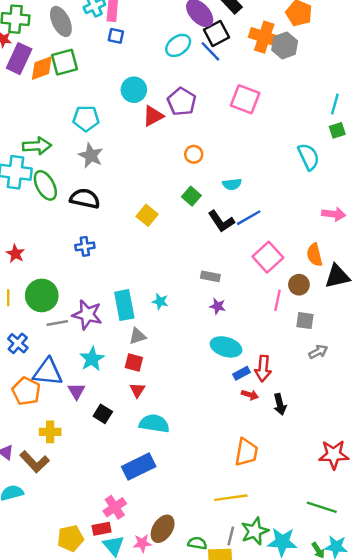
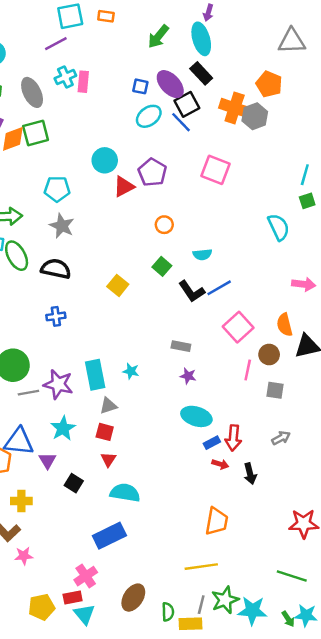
blue square: (116, 36) -> (140, 86), moved
gray arrow: (318, 352) -> (281, 438), moved
pink star: (142, 543) -> (24, 556), moved
green semicircle: (197, 543) -> (168, 612), turned 78

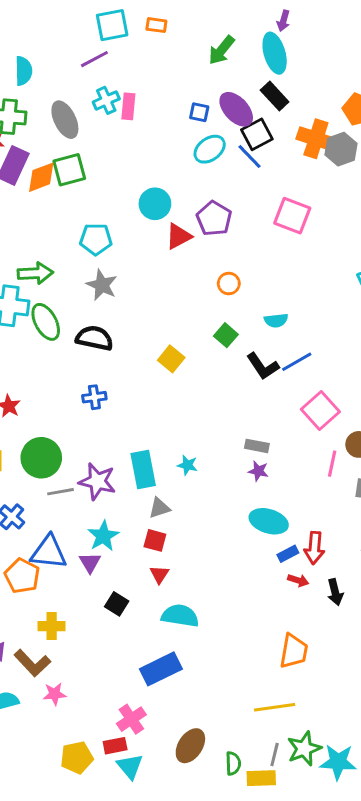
gray rectangle: (181, 346) -> (257, 446), moved
purple triangle: (48, 461) -> (90, 563), moved

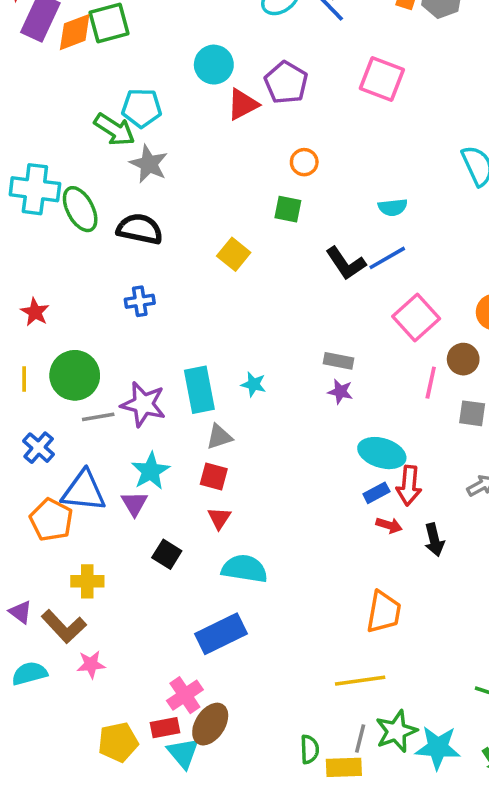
green arrow: (35, 273) -> (114, 130), moved, turned 36
cyan semicircle: (276, 320) -> (393, 207), moved
green square: (226, 335) -> (288, 209), moved, turned -30
cyan ellipse: (269, 521) -> (382, 453), moved
brown ellipse: (190, 746) -> (210, 724), moved

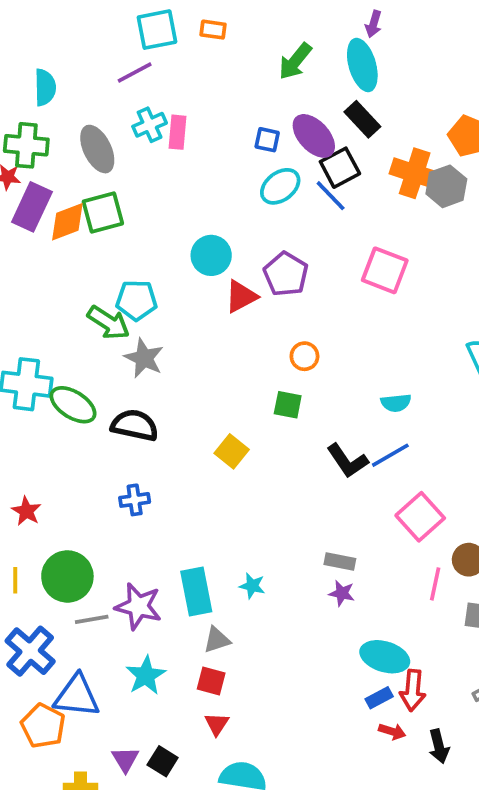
green ellipse: (80, 209) -> (73, 405), turned -30
blue cross: (39, 448) -> (30, 651), size x1.5
purple triangle: (134, 504) -> (125, 759), moved

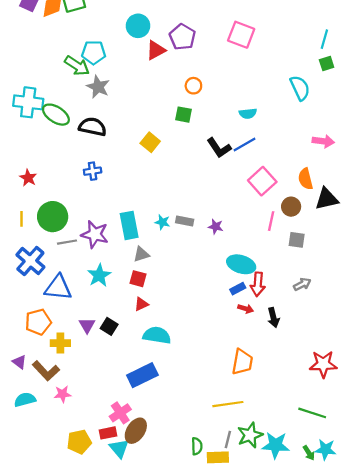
gray rectangle: (340, 562) -> (185, 221), moved
red triangle: (217, 724) -> (141, 304), turned 32
orange pentagon: (43, 726) -> (38, 322), moved, turned 30

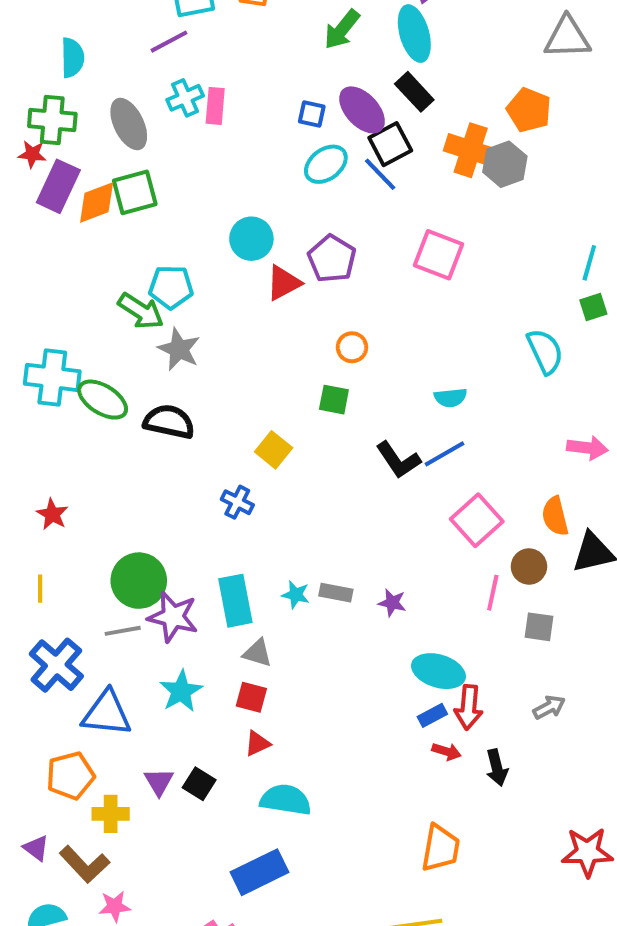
blue cross: (93, 171) -> (237, 502), moved, turned 35
green circle: (53, 217) -> (139, 581), moved
gray triangle: (141, 254) -> (257, 653), turned 35

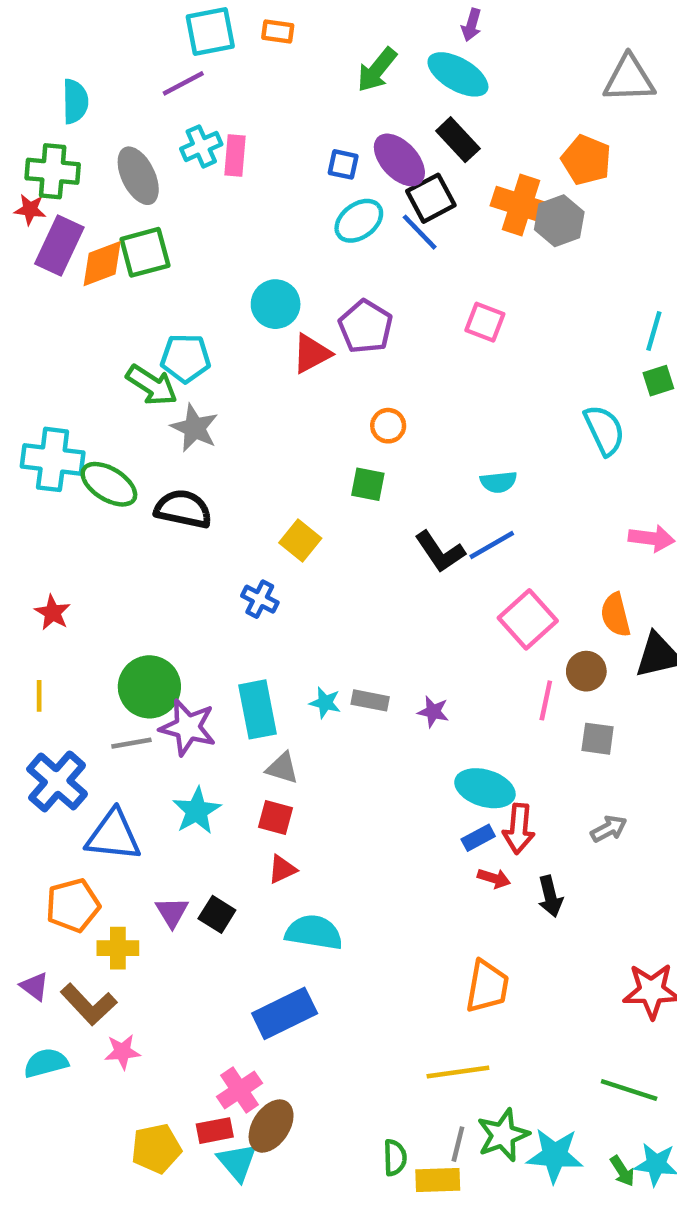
cyan ellipse: (414, 34) -> (458, 74), turned -44
pink square: (438, 255) -> (485, 322), size x0.7

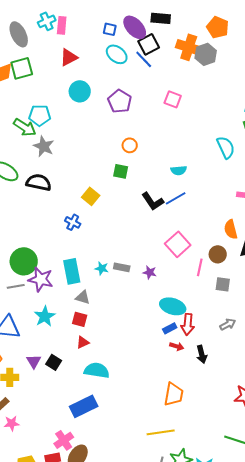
black rectangle: (458, 140) -> (161, 18), turned -42
cyan ellipse: (359, 221) -> (117, 54), turned 75
red triangle: (312, 354) -> (69, 57), moved
pink square: (528, 619) -> (178, 244), moved

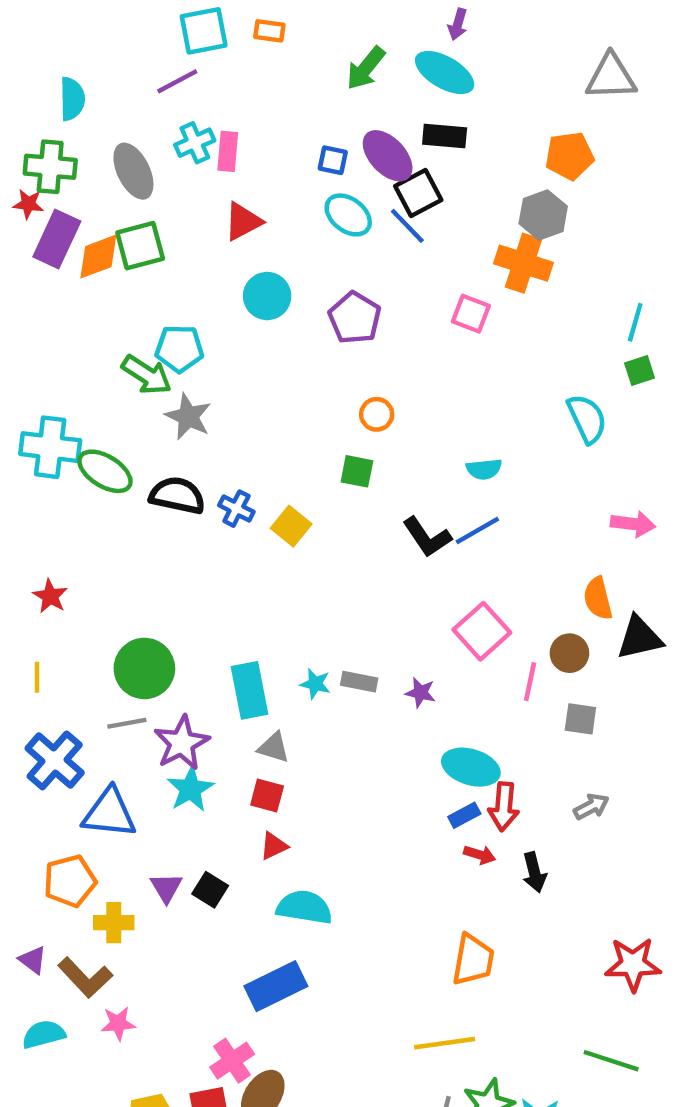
orange pentagon: (218, 27) -> (569, 156), turned -30
orange cross: (189, 47) -> (523, 263), moved
blue cross: (73, 222) -> (236, 509), moved
purple star: (41, 279) -> (182, 743), moved, turned 30

